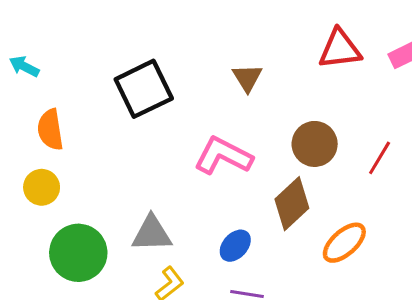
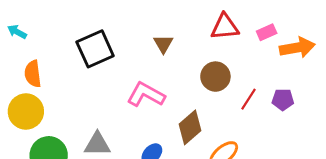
brown circle: (315, 144) -> (215, 77), moved
yellow circle: (42, 187) -> (26, 112), size x1.5

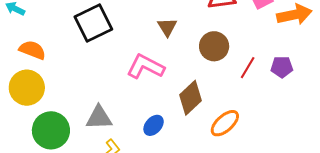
brown triangle: (163, 44) -> (167, 27), moved
orange semicircle: (33, 74) -> (32, 50), turned 120

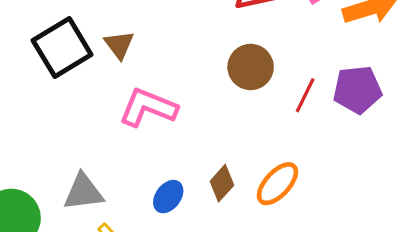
brown triangle: (167, 27) -> (119, 45), moved
purple pentagon: (282, 67) -> (357, 90), size x1.4
brown diamond: (190, 98) -> (222, 183), moved, size x0.7

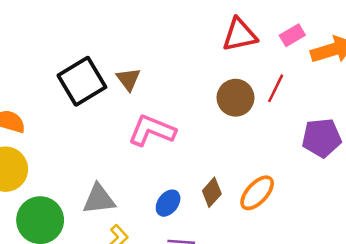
purple pentagon: (357, 90) -> (322, 138), moved
red line: (305, 95) -> (276, 88), moved

